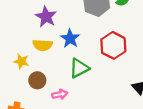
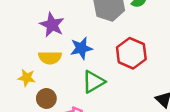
blue star: (70, 39) -> (81, 48), turned 30

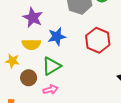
green triangle: (94, 82) -> (51, 66), moved

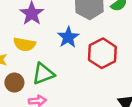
blue star: (57, 37) -> (68, 37), moved, turned -30

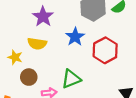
green triangle: (43, 74) -> (71, 79), moved

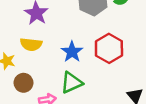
blue star: (75, 37) -> (72, 52), moved

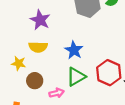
red hexagon: (109, 48) -> (109, 73), moved

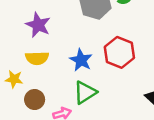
red hexagon: (109, 73) -> (119, 52), moved

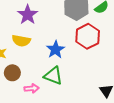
red hexagon: (119, 52) -> (88, 36), moved
green triangle: (85, 92) -> (53, 76), turned 42

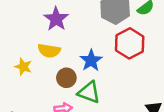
brown circle: (12, 73) -> (66, 78), moved

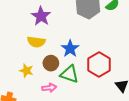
red hexagon: (130, 43) -> (99, 65), moved
yellow star: (23, 67) -> (26, 71), moved

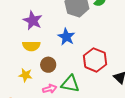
blue star: (70, 49) -> (66, 37), moved
green triangle: (69, 74) -> (70, 84), moved

